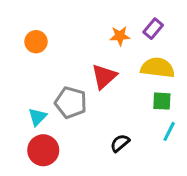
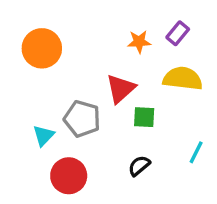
orange circle: (36, 42) -> (42, 48), size x1.5
green square: (162, 101) -> (144, 117), moved
red circle: (43, 150) -> (69, 176), moved

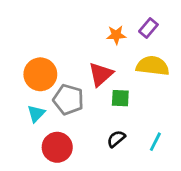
orange circle: (42, 48) -> (40, 74), moved
cyan line: (196, 152) -> (155, 142), moved

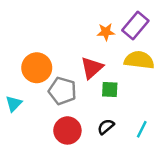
purple rectangle: (148, 28) -> (135, 26), size x1.5
cyan triangle: (36, 114) -> (14, 104), moved
red circle: (57, 147) -> (67, 130), moved

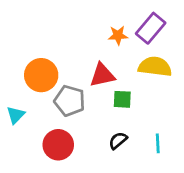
red triangle: (92, 68) -> (102, 75), turned 30
cyan line: (142, 129) -> (158, 143), turned -30
red circle: (67, 130) -> (58, 145), moved

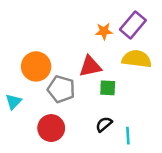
cyan line: (158, 143) -> (128, 136), moved

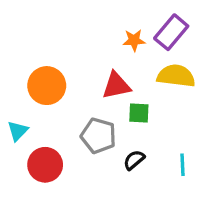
gray pentagon: (61, 89) -> (98, 136), moved
red circle: (51, 128) -> (45, 165), moved
cyan line: (128, 136) -> (183, 165), moved

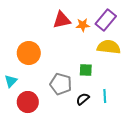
red triangle: (116, 86) -> (62, 20), moved
cyan line: (183, 165) -> (105, 96), moved

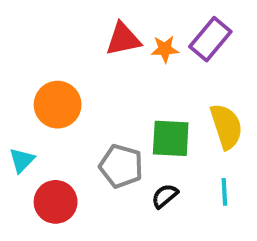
yellow semicircle: (109, 47) -> (226, 126), moved, turned 65
green square: (86, 70) -> (171, 138), size x1.5
cyan line: (105, 96) -> (224, 192), moved

